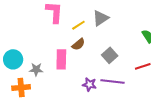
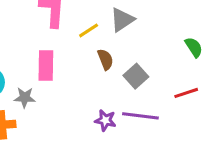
brown semicircle: (78, 44) -> (105, 59), moved, turned -72
pink rectangle: (61, 59) -> (46, 65), moved

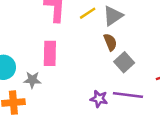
yellow line: (89, 30) -> (88, 13), moved
brown semicircle: (105, 59) -> (110, 42), moved

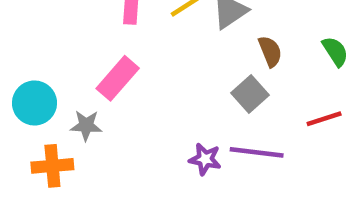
brown semicircle: (110, 42) -> (270, 51), moved
pink rectangle: (50, 53) -> (118, 78), turned 40

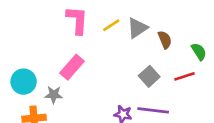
brown semicircle: (270, 51) -> (165, 40), moved
red line: (324, 119) -> (184, 76), moved

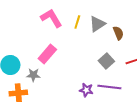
pink L-shape: (77, 20) -> (51, 18), turned -35
yellow line: (111, 25) -> (77, 22), turned -40

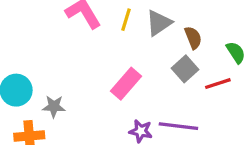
pink rectangle: (47, 54) -> (126, 84), moved
gray square: (106, 61) -> (185, 69), moved

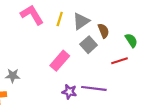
gray square: (185, 69) -> (89, 45), moved

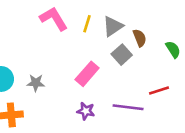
red line: (120, 61) -> (159, 91), moved
gray star: (13, 76) -> (36, 83), moved
purple star: (69, 92) -> (86, 111), moved

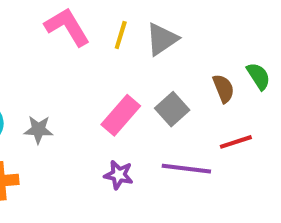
brown semicircle: (140, 38) -> (223, 88), moved
gray square: (122, 55) -> (172, 109), moved

